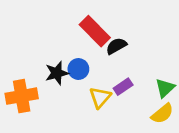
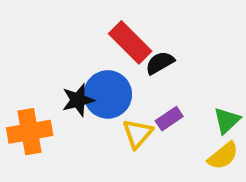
blue circle: (78, 69) -> (108, 94), size x1.6

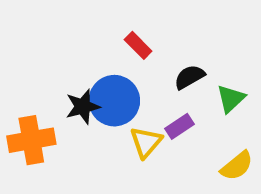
red rectangle: (130, 42) -> (138, 45), size x0.6
black semicircle: (160, 63) -> (189, 77), moved
green triangle: (227, 120) -> (231, 99), moved

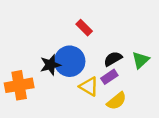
black semicircle: (189, 77) -> (113, 59), moved
yellow triangle: (146, 142) -> (89, 86), turned -40
yellow semicircle: (237, 166) -> (117, 101), moved

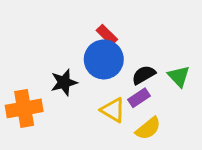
green triangle: (141, 60) -> (179, 76), turned -30
blue circle: (70, 61) -> (104, 59), moved

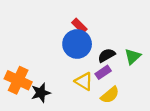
green triangle: (179, 76) -> (133, 56), turned 30
black star: (64, 82) -> (41, 93), moved
orange cross: (24, 108) -> (18, 80), turned 35

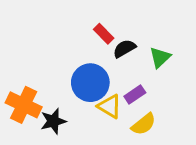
blue circle: (77, 44) -> (90, 83), moved
black semicircle: (107, 55) -> (124, 49), moved
green triangle: (133, 56) -> (160, 57), moved

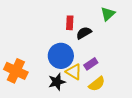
red rectangle: (104, 34) -> (70, 23), turned 48
green triangle: (160, 57) -> (108, 14), moved
black star: (53, 121) -> (57, 82), moved

